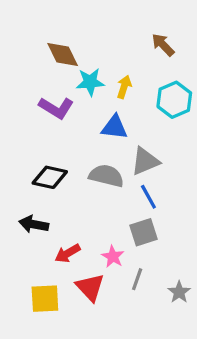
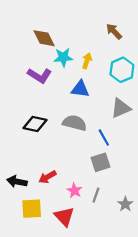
gray triangle: (145, 161) -> (121, 108), moved
black arrow: (34, 224) -> (17, 182), moved
pink star: (113, 257) -> (75, 191), moved
red triangle: (90, 287) -> (64, 217), moved

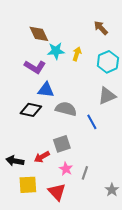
blue triangle: (80, 89) -> (46, 90), moved
gray square: (100, 162) -> (62, 144), moved
gray star: (125, 204) -> (112, 190), moved

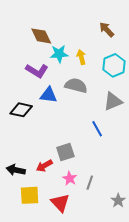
yellow arrow: (77, 54) -> (81, 57), turned -32
gray semicircle: (66, 109) -> (76, 86), moved
black diamond: (31, 110) -> (21, 110), moved

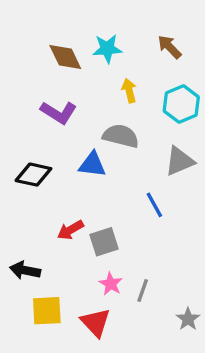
cyan star: (59, 54) -> (107, 49), moved
blue triangle: (49, 95) -> (92, 165), moved
red arrow: (44, 166) -> (70, 230), moved

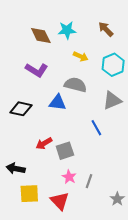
yellow arrow: (129, 91) -> (81, 56), turned 128

